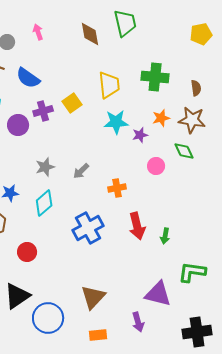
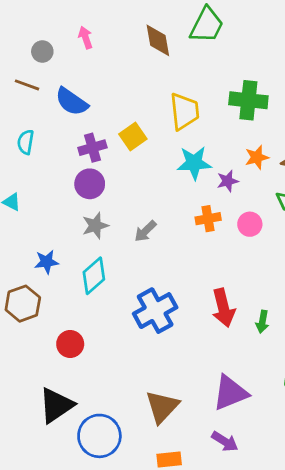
green trapezoid: (125, 23) -> (207, 25), turned 40
purple circle: (18, 125) -> (90, 184), moved
orange cross: (117, 188) -> (208, 219), moved
purple triangle: (158, 294) -> (230, 393), moved, turned -36
purple arrow: (138, 322) -> (225, 441), turned -42

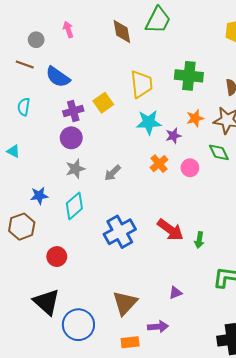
orange cross: (208, 219) -> (159, 164), turned -30
red arrow: (223, 308) -> (170, 230), turned -40
purple triangle: (230, 393) -> (176, 293), size x0.5
black triangle: (56, 405) -> (46, 302), turned -44
purple arrow: (225, 441) -> (158, 327), moved, turned -36

